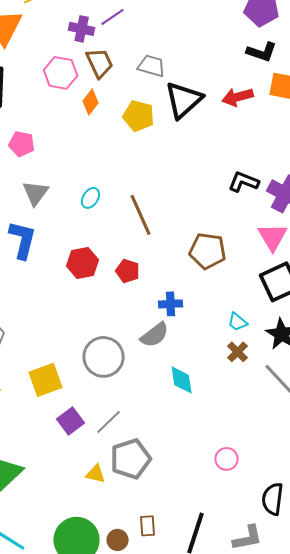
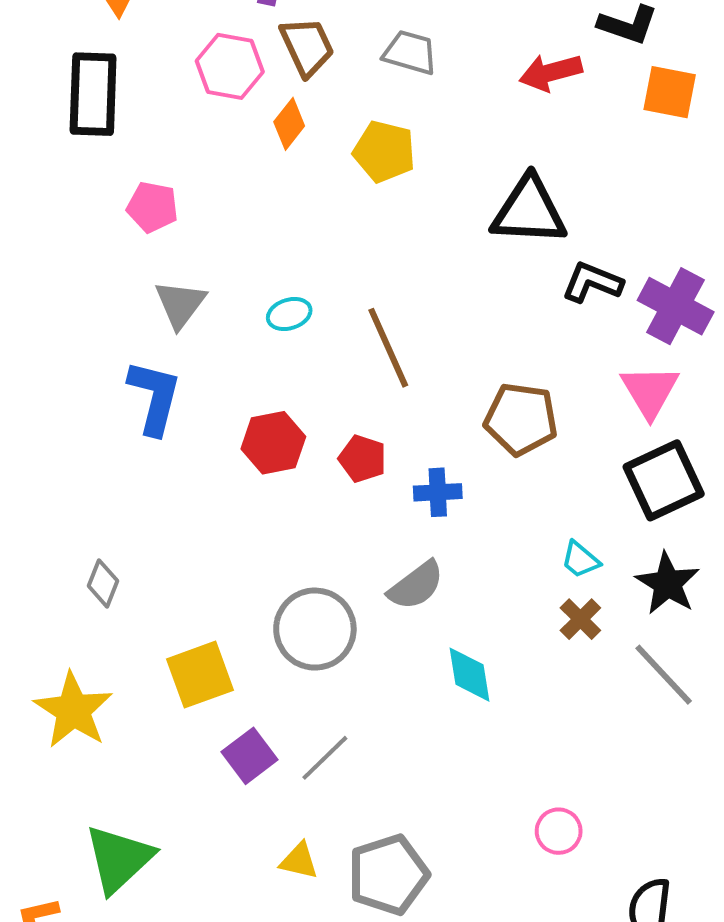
red arrow: (238, 97) -> (551, 72), moved
black triangle: (184, 100) -> (529, 211), moved, turned 45
cyan ellipse: (91, 198) -> (289, 314), turned 40
blue cross: (171, 304) -> (438, 492), moved
gray pentagon: (131, 459) -> (388, 875), moved

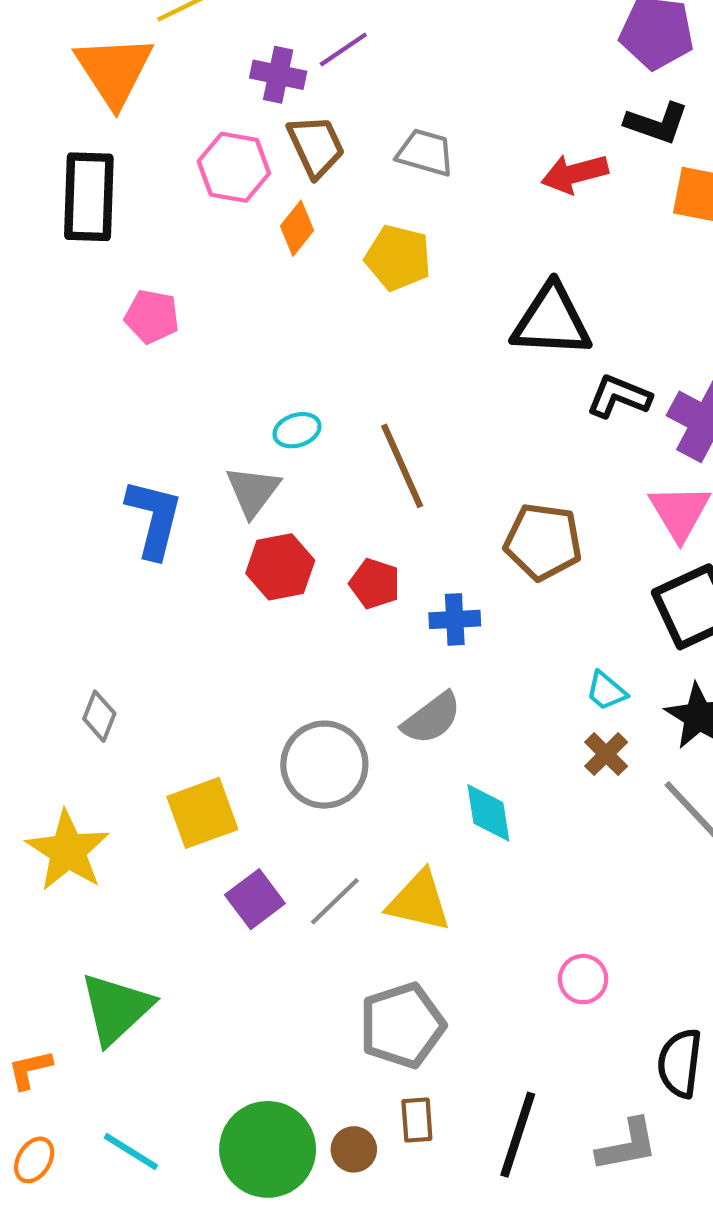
gray triangle: (180, 304) -> (253, 491), moved
yellow triangle: (299, 861) -> (419, 901), moved, size x1.6

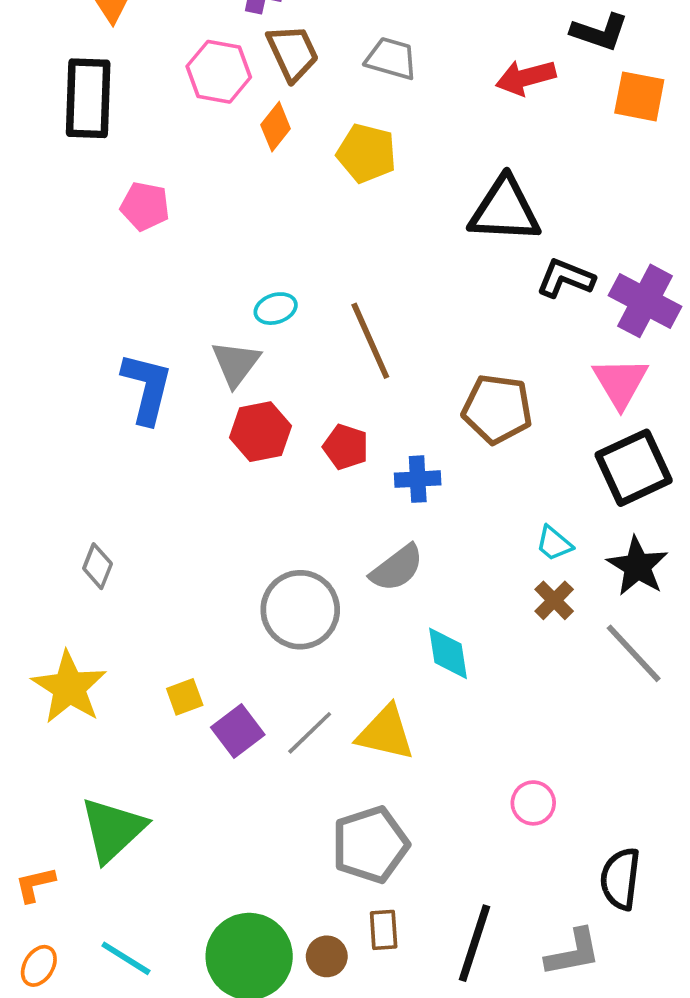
yellow square: (202, 813) -> (185, 697), moved, size x0.6

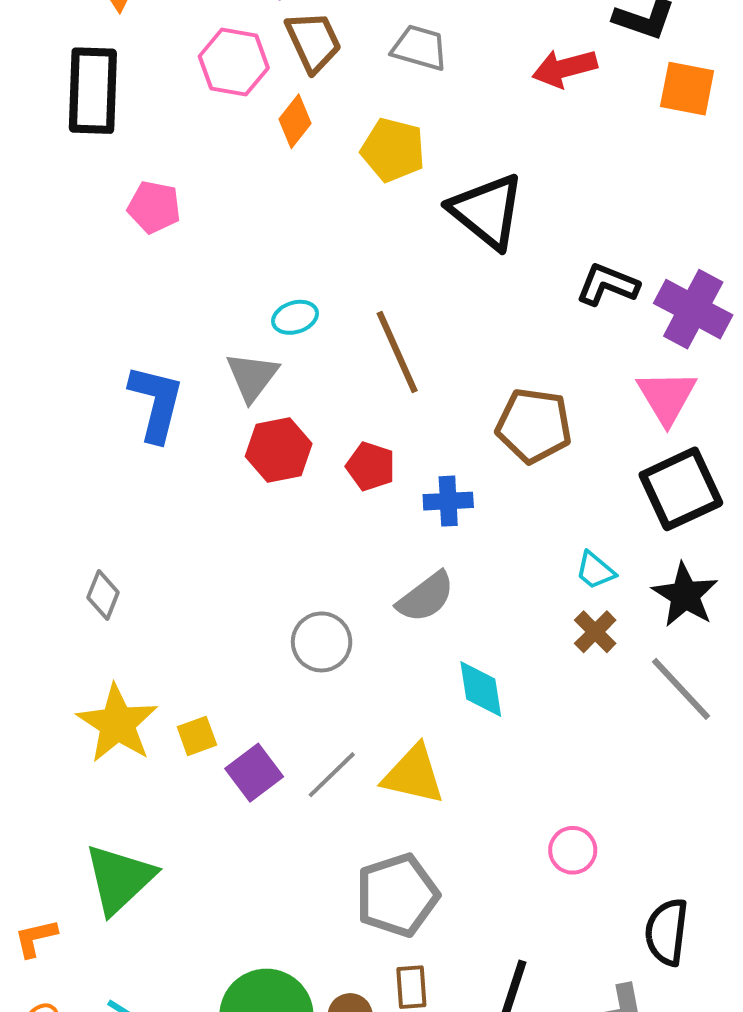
black triangle: (505, 210) -> (487, 211), moved, turned 36
gray circle: (300, 610) -> (322, 642), size x0.7
yellow star: (69, 687) -> (117, 724), moved

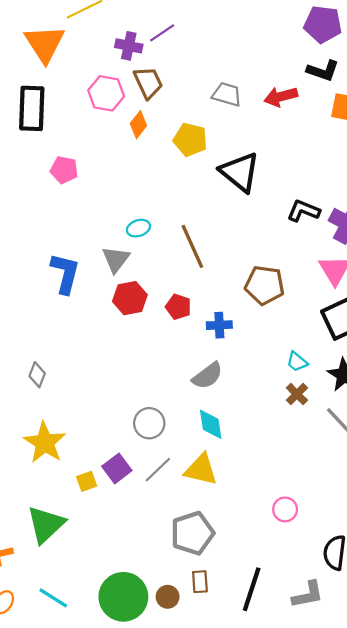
gray trapezoid: (420, 48) -> (227, 94), moved
gray circle: (322, 642) -> (149, 423), moved
cyan diamond: (481, 689) -> (211, 424), moved
yellow square: (197, 736) -> (87, 481), moved

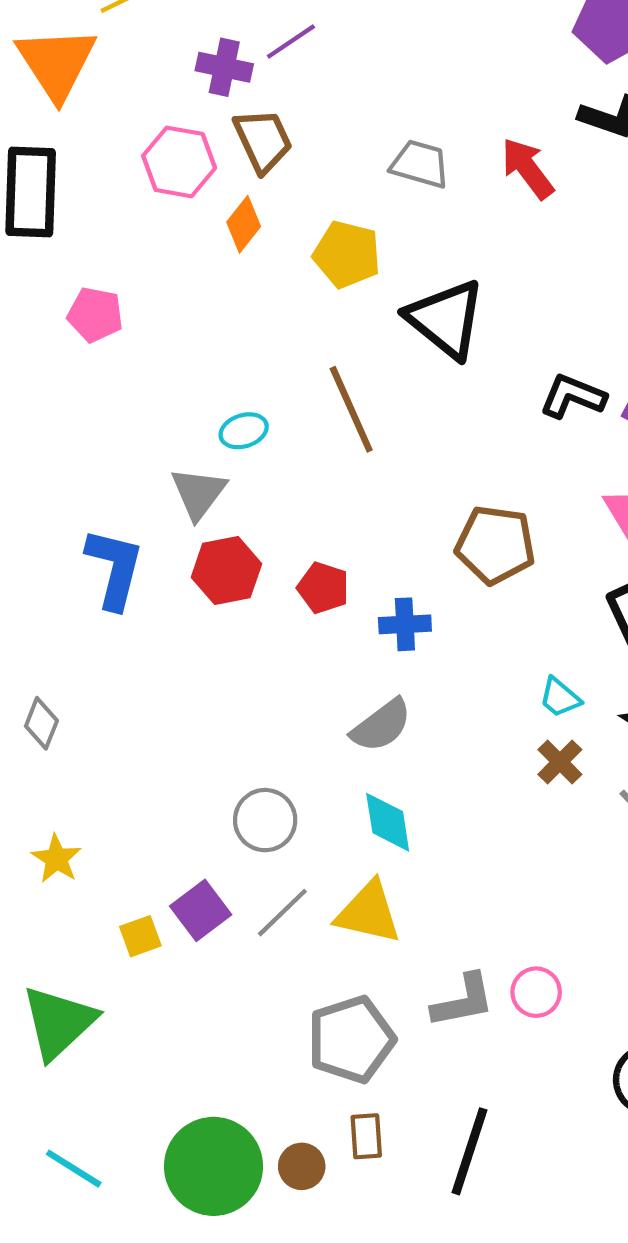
red arrow: (281, 97) -> (528, 168), turned 68
brown line: (192, 246) -> (351, 409), moved
blue L-shape: (65, 273) -> (115, 568), moved
yellow star: (45, 443) -> (56, 859), size x0.6
gray L-shape: (308, 595) -> (463, 1001), moved

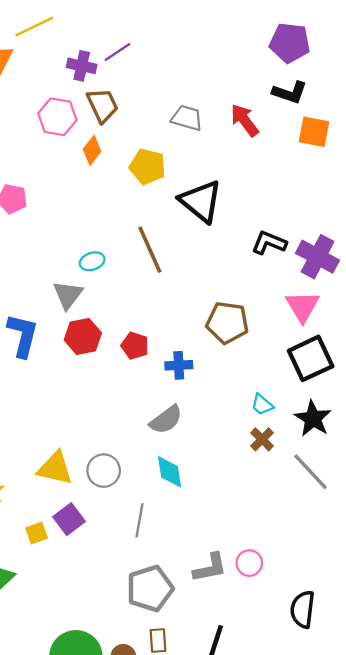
gray line: (282, 913) -> (139, 520), moved, turned -36
yellow triangle: (368, 913) -> (55, 468), moved

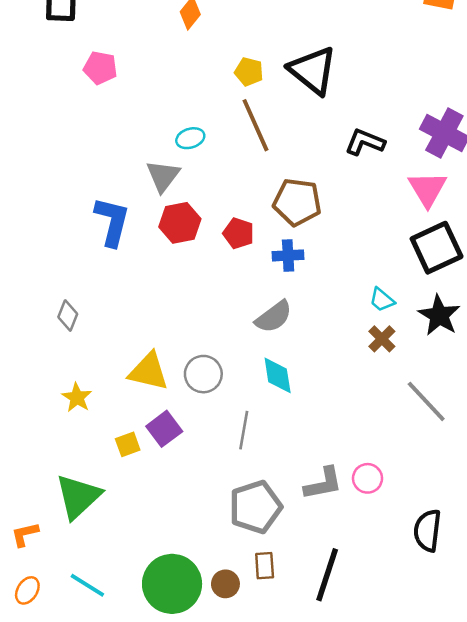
yellow pentagon: (148, 166) -> (249, 72), moved, size x0.7
black L-shape: (269, 243) -> (365, 142), moved
brown pentagon: (227, 323) -> (297, 202), moved
gray line: (311, 472) -> (426, 401), moved

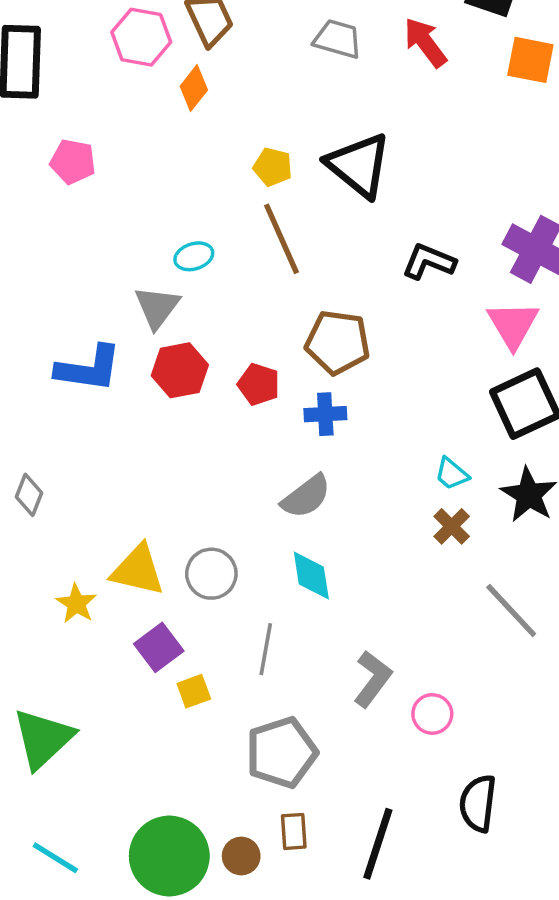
blue L-shape: (112, 222) -> (89, 369), turned 84
yellow star: (77, 398) -> (76, 604), moved
yellow square: (128, 444) -> (194, 691), moved
gray L-shape: (323, 484) -> (373, 679), moved, turned -42
black semicircle: (427, 530) -> (478, 803), moved

